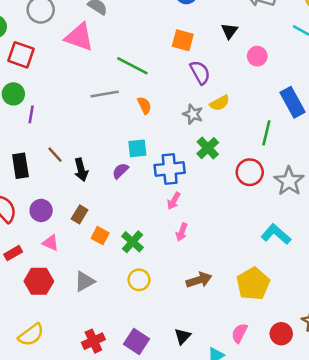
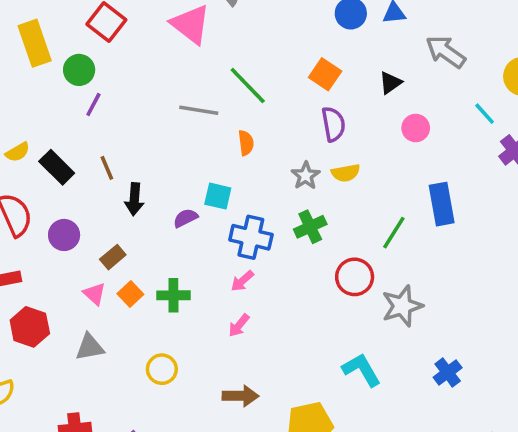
black rectangle: (20, 166) -> (57, 167), turned -55
green cross: (133, 242) -> (173, 295), moved, turned 30
pink triangle: (51, 243) -> (94, 294), moved

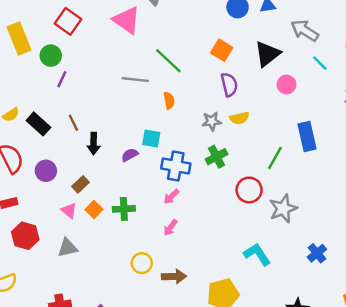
black triangle: (390, 83) -> (267, 54), size x1.6
cyan line: (485, 114) -> (320, 63), moved
gray star: (306, 176) -> (212, 121), turned 30
yellow circle: (162, 369) -> (142, 263), moved

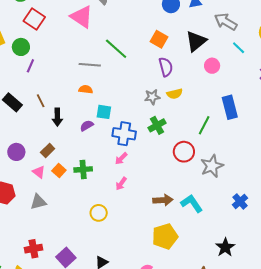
orange semicircle: (169, 101) -> (86, 89), moved, turned -72
purple circle: (46, 171) -> (16, 152), moved
brown arrow: (174, 277) -> (163, 200), moved

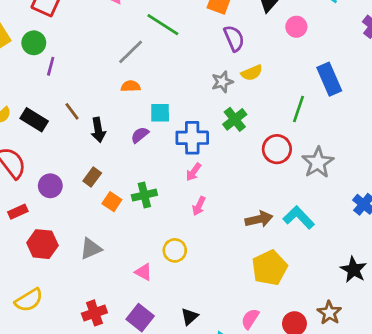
gray line: (90, 65) -> (131, 52), turned -40
pink triangle: (39, 172) -> (143, 272), moved

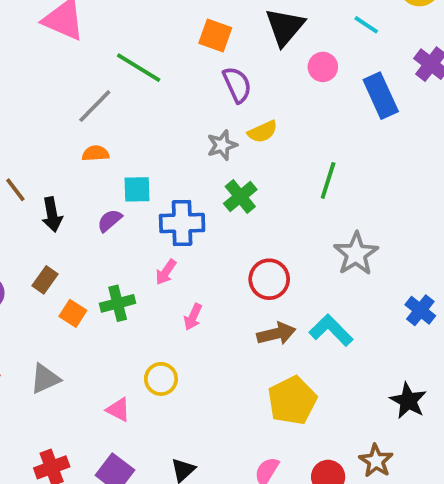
blue rectangle: (329, 79) -> (381, 96), moved
red circle: (277, 149) -> (269, 279), moved
pink arrow: (193, 172) -> (166, 272), moved

